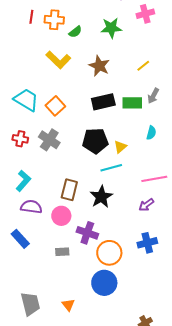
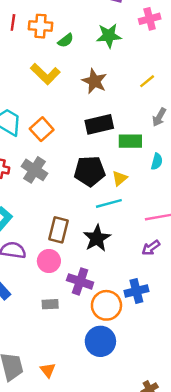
green rectangle: (132, 103) -> (130, 141), moved
blue cross: (147, 243) -> (136, 291), moved
orange triangle: (68, 305) -> (48, 370), moved

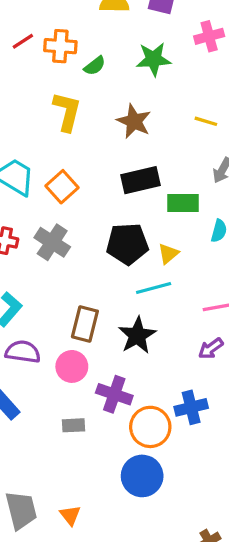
red line: (13, 22) -> (23, 41), turned 49
yellow L-shape: (45, 74) -> (67, 112), turned -120
yellow line: (147, 81) -> (206, 121), turned 56

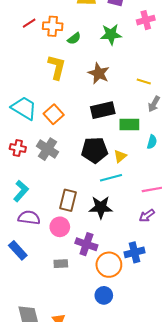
yellow line: (206, 121) -> (144, 81), moved
black star: (137, 335) -> (101, 207), turned 30
blue circle: (142, 476) -> (104, 295), size x0.7

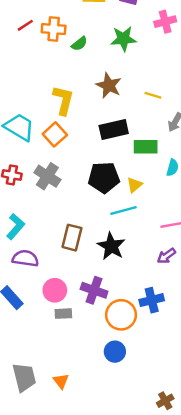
yellow L-shape: (57, 67) -> (63, 100), moved
yellow line: (144, 81) -> (153, 95), moved
black star: (101, 207) -> (111, 246), turned 30
pink circle: (60, 227) -> (55, 290), moved

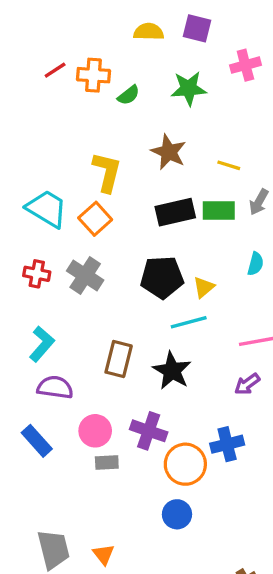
green rectangle: (146, 147) -> (219, 210), moved

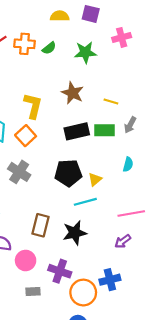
green semicircle: (129, 95) -> (49, 48), moved
black star: (172, 371) -> (75, 233), turned 30
pink circle: (95, 431) -> (26, 260), moved

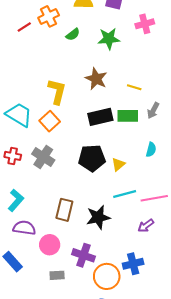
orange cross: (25, 44) -> (49, 16), moved, turned -30
cyan line: (85, 202) -> (125, 194), moved

